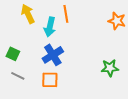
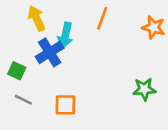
orange line: (66, 14) -> (102, 18), moved, turned 30
blue cross: (53, 55) -> (50, 52), moved

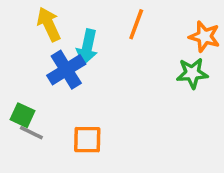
green square: (17, 71) -> (23, 115), moved
green star: (144, 89) -> (192, 73), moved

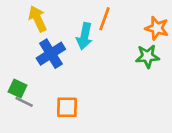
cyan arrow: (87, 47) -> (84, 36), moved

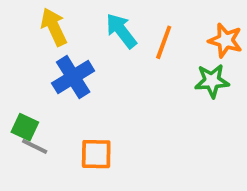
orange line: (105, 19) -> (164, 42), moved
cyan arrow: (84, 36) -> (121, 31), moved, turned 130

